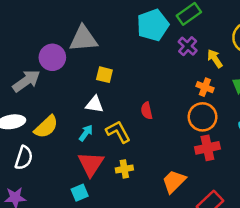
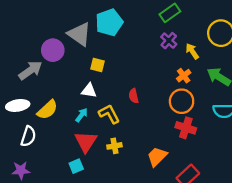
cyan pentagon: (153, 25) -> (109, 22), moved
gray triangle: (83, 39) -> (79, 34), turned 40
orange cross: (205, 87) -> (184, 76), turned 32
red cross: (207, 148) -> (186, 128), turned 30

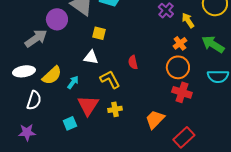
cyan arrow: (81, 115) -> (73, 82), moved
cyan square: (76, 166) -> (70, 123), moved

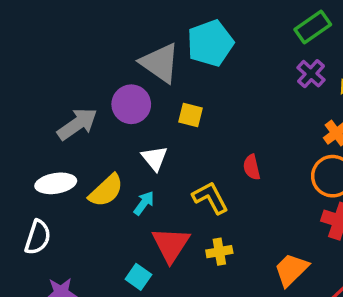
purple circle: (57, 19) -> (131, 104), moved
white triangle: (91, 57) -> (155, 158), moved, turned 42
white semicircle: (34, 100) -> (38, 237), moved
cyan square: (70, 123) -> (138, 277), turned -32

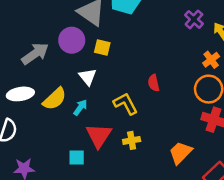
yellow square: (191, 115) -> (102, 48), moved
cyan square: (138, 277) -> (77, 158), turned -35

